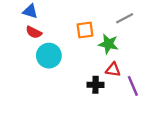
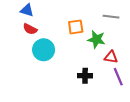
gray line: (125, 18) -> (111, 17), turned 35
red triangle: (113, 70) -> (111, 57), moved

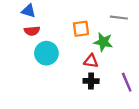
red semicircle: (30, 29) -> (32, 31), turned -32
red triangle: (111, 57) -> (91, 61), moved

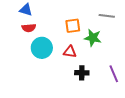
red triangle: (91, 61) -> (70, 52), moved

